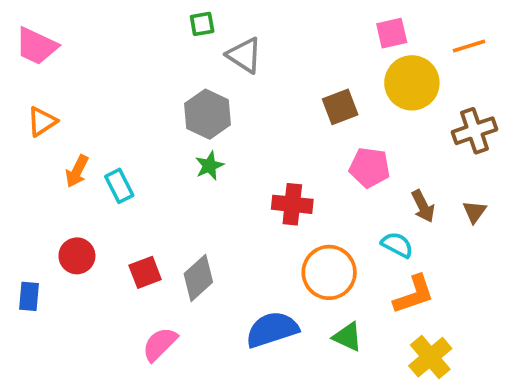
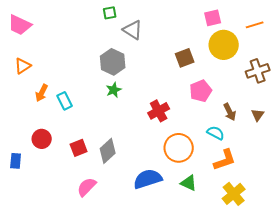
pink pentagon: (370, 168) -> (201, 91), turned -30
red cross: (292, 204) -> (159, 111), turned -35

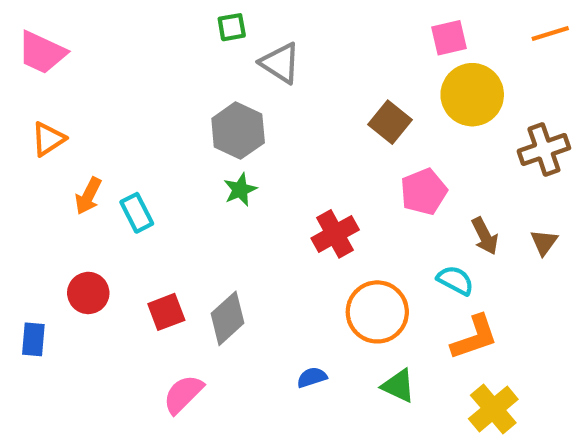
orange line: (255, 25) -> (550, 33), moved
brown square: (185, 58) -> (390, 122), turned -30
blue semicircle: (148, 179) -> (312, 377), size x0.5

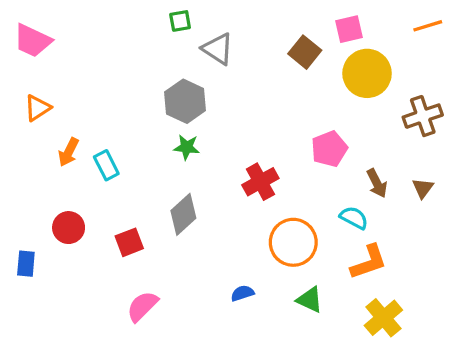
brown square: (390, 122) -> (305, 52), moved
green star: (240, 190) -> (187, 147), turned 30
gray diamond: (227, 318) -> (183, 214), moved

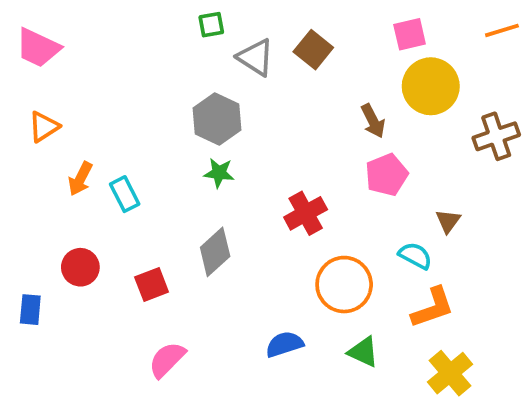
brown square: (305, 52) -> (313, 50), moved
brown arrow: (377, 183) -> (373, 121), moved
brown triangle: (423, 188) -> (448, 221), moved
blue semicircle: (242, 293) -> (284, 344), size x1.4

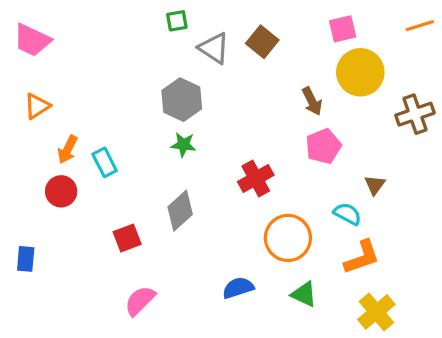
red circle: (80, 267) -> (61, 191), moved

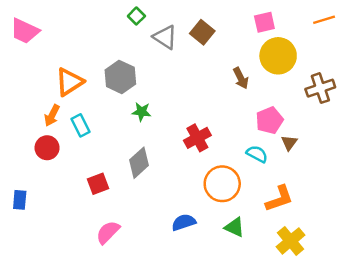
green square: (177, 21) -> (136, 16), turned -35
gray hexagon: (182, 100) -> (120, 77), moved
orange triangle: (37, 106) -> (69, 82), moved, size x1.4
pink pentagon: (323, 146) -> (269, 120), moved
cyan semicircle: (347, 214) -> (257, 154), moved

